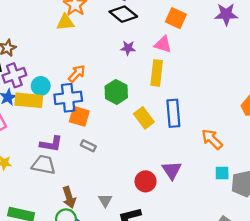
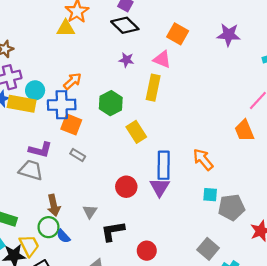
blue rectangle: (173, 113) -> (164, 165), moved
red circle: (146, 181) -> (126, 187), moved

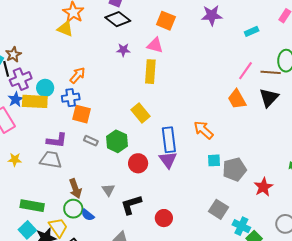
yellow triangle: (66, 28) -> (65, 29), turned 30
green hexagon: (111, 103) -> (117, 141), moved
blue cross: (62, 105) -> (71, 98), size x0.7

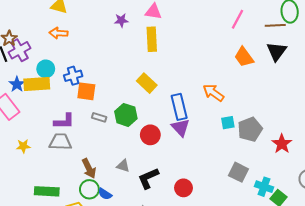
pink line: (246, 71) -> (237, 19), moved
orange arrow: (78, 75) -> (59, 33), moved, turned -120
purple cross: (21, 79) -> (20, 50), moved
gray triangle: (108, 190) -> (123, 166), turned -32

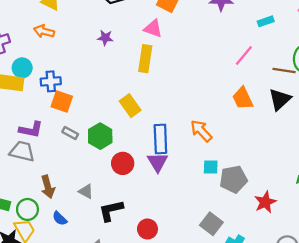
purple star: (121, 20) -> (105, 38), moved
green circle: (89, 189) -> (27, 209), moved

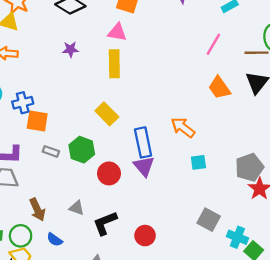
gray pentagon: (233, 179) -> (249, 167), moved

